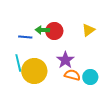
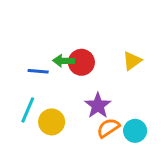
cyan line: (18, 63) -> (28, 110), turned 36
yellow circle: (34, 71) -> (52, 122), size x0.7
orange semicircle: (72, 75) -> (108, 128), turned -49

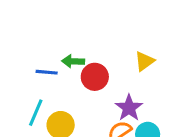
red circle: (81, 62) -> (95, 77), moved
purple star: (98, 106) -> (129, 108), moved

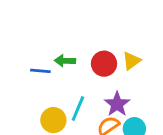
red circle: (95, 77) -> (104, 64), moved
cyan line: (36, 113) -> (78, 108), moved

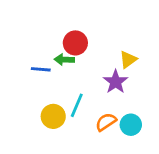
red circle: (104, 64) -> (75, 43), moved
purple star: (117, 104) -> (116, 82), moved

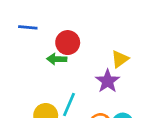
blue line: (41, 69) -> (28, 27), moved

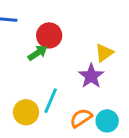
green arrow: (57, 59) -> (38, 53), turned 144

